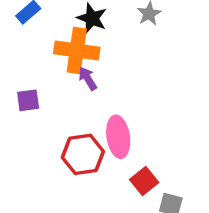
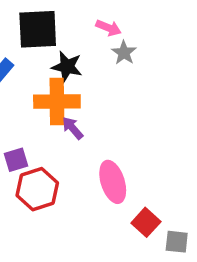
red hexagon: (83, 154) -> (37, 189), moved

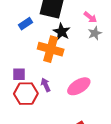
purple arrow: (73, 128) -> (46, 85), moved
pink ellipse: (113, 182) -> (79, 86), moved, turned 60

